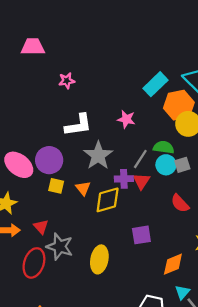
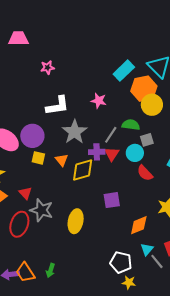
cyan circle: (166, 165) -> (135, 153), moved

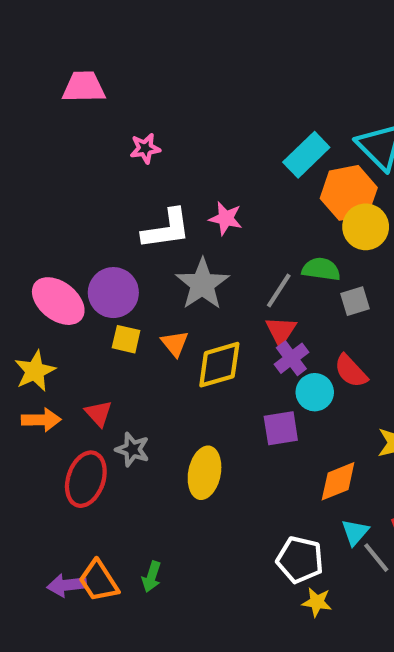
pink star: (99, 101) -> (226, 218), moved
purple cross: (97, 152) -> (291, 358), moved, turned -35
cyan circle: (135, 153) -> (315, 392), moved
gray star: (41, 210) -> (132, 449), size x0.7

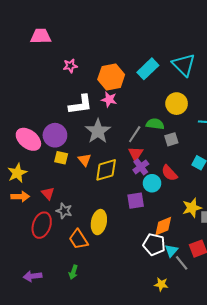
orange hexagon: (349, 193) -> (111, 77), moved
white pentagon: (300, 560) -> (154, 245), moved
orange trapezoid: (99, 581) -> (78, 239), moved
yellow star: (317, 602) -> (161, 284), moved

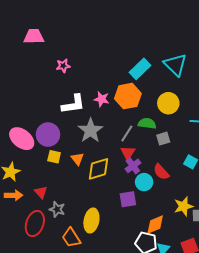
orange hexagon: (111, 77) -> (128, 96), moved

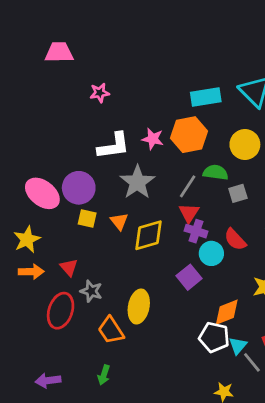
cyan rectangle: (140, 69) -> (206, 97), turned 35
purple cross: (133, 166) -> (196, 231), turned -35
purple square: (128, 199) -> (189, 277), turned -30

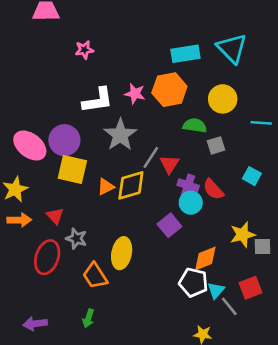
gray line: (188, 186) -> (151, 157), moved
yellow square: (87, 219) -> (72, 169), size x1.6
orange triangle: (119, 221) -> (106, 187), moved, turned 42
purple cross: (196, 231) -> (188, 185), moved

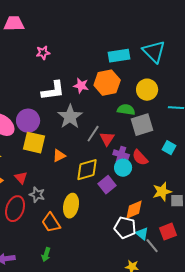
gray square: (216, 145) -> (142, 125), size x1.6
yellow diamond: (131, 185) -> (87, 170), moved
cyan triangle: (216, 290) -> (142, 234), turned -32

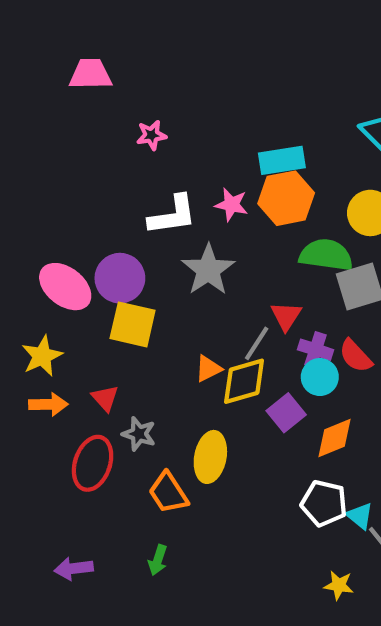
cyan rectangle: (119, 56) -> (282, 160), moved
green semicircle: (126, 110) -> (326, 255), size x1.4
gray line: (93, 134) -> (257, 343), moved
orange triangle: (59, 156) -> (208, 369), moved
orange diamond: (134, 210) -> (334, 438), moved

